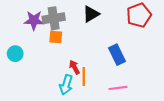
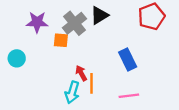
gray cross: (54, 18) -> (74, 23), moved, turned -30

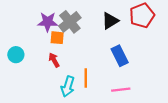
black triangle: (99, 15) -> (110, 21), moved
purple star: (37, 22) -> (48, 22), moved
red arrow: (81, 73) -> (54, 60), moved

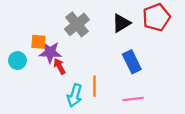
purple star: (48, 22) -> (50, 52), moved
orange square: (57, 38) -> (38, 42), moved

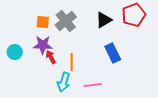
orange square: (38, 42) -> (43, 22), moved
orange line: (94, 86) -> (72, 62), moved
pink line: (133, 99) -> (93, 85), moved

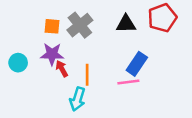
black triangle: (104, 20) -> (126, 24), turned 30
blue rectangle: (113, 53) -> (137, 64), turned 60
pink line: (93, 85) -> (128, 82), moved

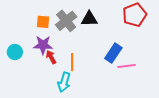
black triangle: (126, 24) -> (89, 19), moved
pink line: (128, 82) -> (126, 66), moved

